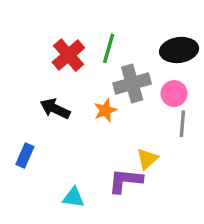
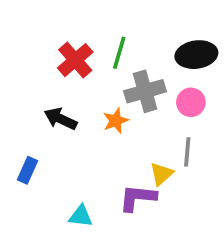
gray line: (182, 124) -> (187, 152), moved

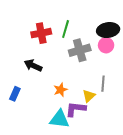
red cross: (75, 60) -> (41, 33), turned 30
pink circle: (191, 102) -> (106, 45), moved
orange star: (116, 121) -> (60, 90), moved
cyan triangle: (81, 216) -> (59, 119), moved, size x1.5

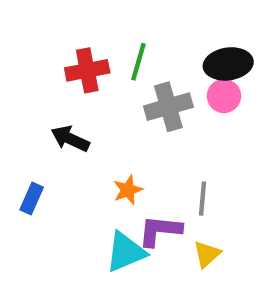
gray line: (103, 84) -> (203, 199), moved
yellow triangle: (89, 96) -> (207, 254), moved
cyan triangle: (59, 119) -> (126, 252), turned -30

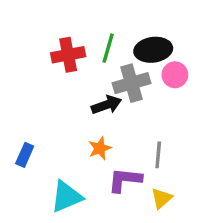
black ellipse: (228, 64) -> (153, 50), moved
black arrow: (70, 139) -> (106, 105), moved, turned 136
cyan triangle: (126, 252) -> (66, 197), moved

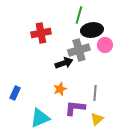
green line: (108, 48) -> (79, 15), moved

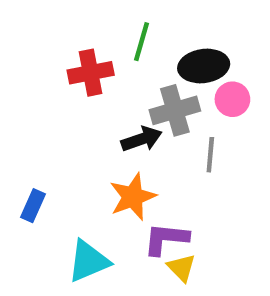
green line: (79, 15) -> (142, 42), moved
orange star: (60, 89) -> (133, 197), size x1.5
gray line: (95, 93) -> (210, 155), moved
yellow triangle: (97, 119) -> (181, 268), moved, turned -32

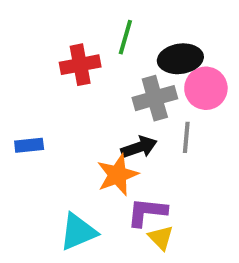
pink circle: (232, 99) -> (206, 88), size x1.4
black arrow: (142, 139) -> (139, 147), moved
blue rectangle: (33, 206) -> (29, 145), moved, turned 60

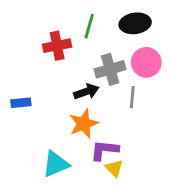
black ellipse: (180, 59) -> (135, 23), moved
black arrow: (139, 147) -> (86, 92), moved

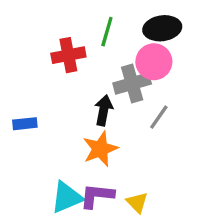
pink circle: (146, 62) -> (154, 62), moved
black arrow: (86, 92) -> (104, 110), turned -60
gray line: (132, 97) -> (159, 117), turned 30
purple L-shape: (104, 150) -> (97, 196), moved

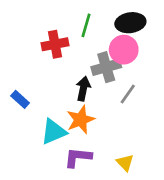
blue rectangle: (25, 124) -> (20, 99), turned 48
cyan triangle: (67, 197) -> (54, 132), moved
yellow triangle: (137, 202) -> (125, 163), moved

